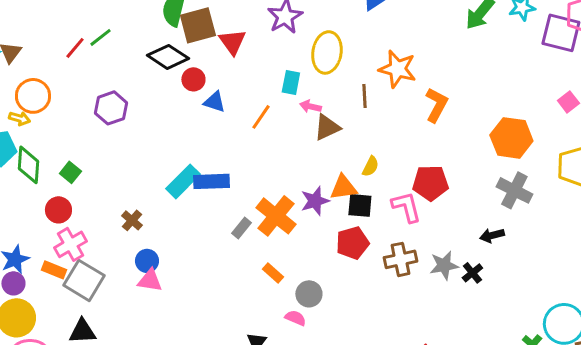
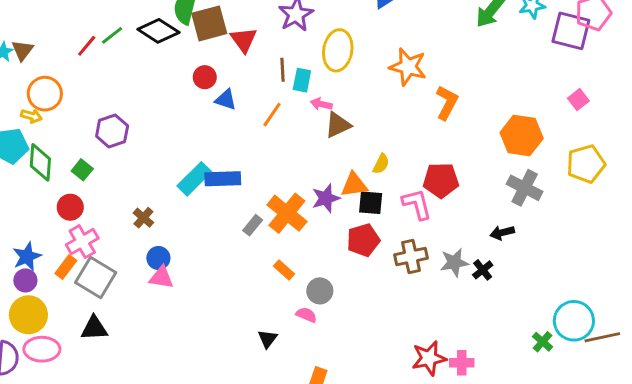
black diamond: (168, 57) -> (158, 31), moved
brown line: (364, 96) -> (282, 70), moved
purple hexagon: (111, 108) -> (112, 131), moved
orange rectangle: (54, 270) -> (66, 267), turned -75

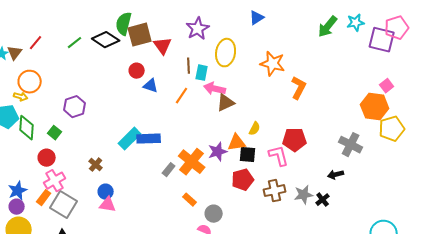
red line: (87, 46) -> (36, 43), moved
pink arrow: (321, 104) -> (215, 89), size x1.5
orange hexagon: (522, 135) -> (375, 107), moved

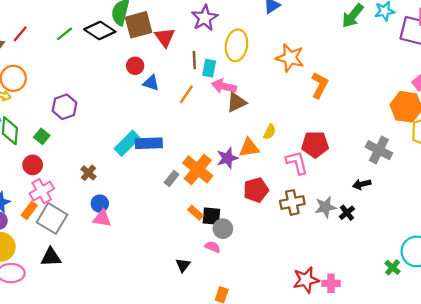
black square: (248, 155) -> (211, 216), moved

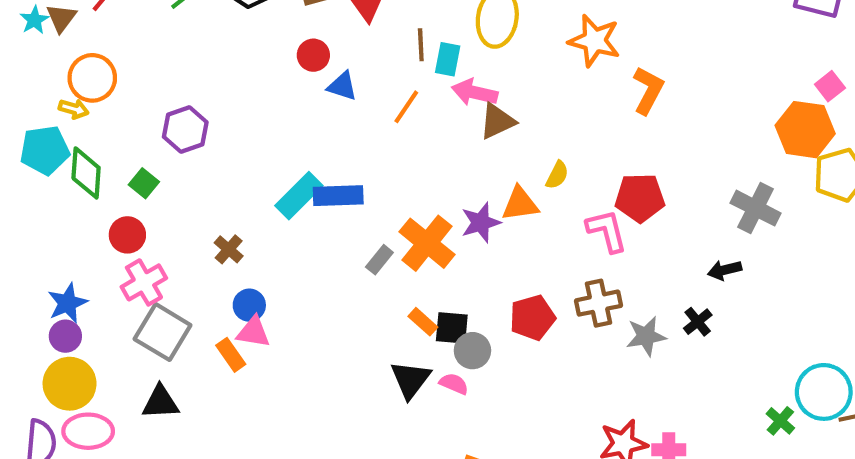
red pentagon: (256, 190) -> (532, 318), moved
gray star: (325, 207) -> (646, 336), moved
orange rectangle: (29, 210) -> (231, 355), moved, turned -72
black triangle: (183, 265) -> (410, 380), moved, size x1.5

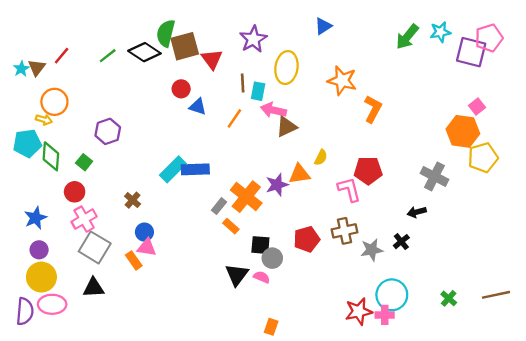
blue star: (67, 303) -> (36, 218), moved
orange rectangle: (423, 322) -> (231, 226), moved
cyan circle: (824, 392) -> (392, 295), moved

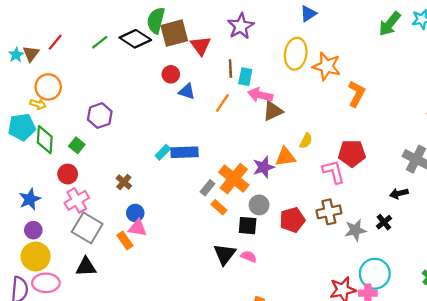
yellow ellipse: (286, 68) -> (296, 54), moved
cyan rectangle: (173, 169) -> (163, 152), size x0.6
gray circle: (272, 258) -> (259, 205), moved

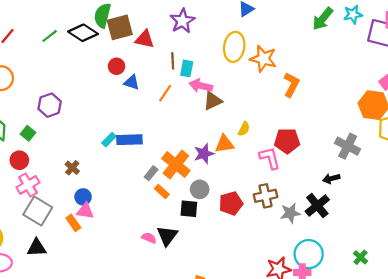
red triangle: (201, 46) -> (145, 39), turned -42
black cross: (384, 222) -> (317, 206), size x1.6
pink semicircle: (249, 257) -> (149, 238), moved

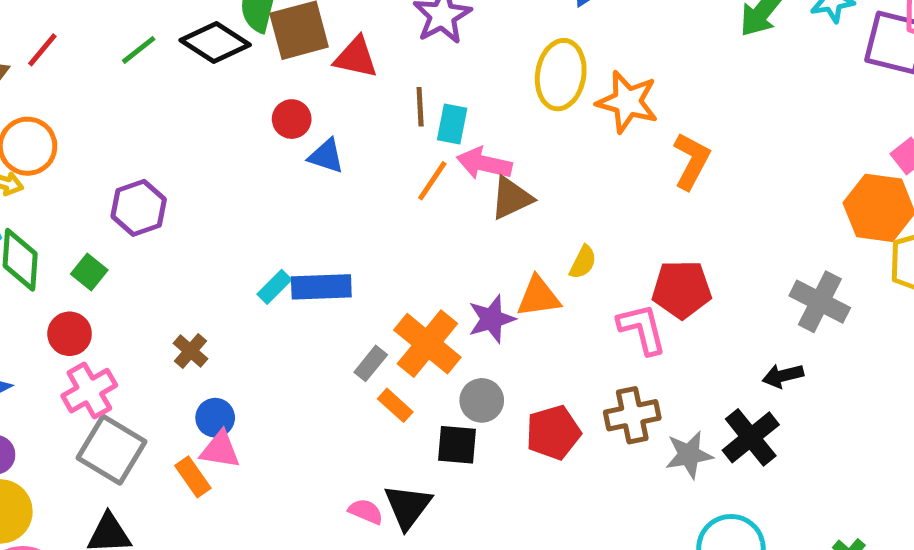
orange line: (165, 93) -> (432, 181), moved

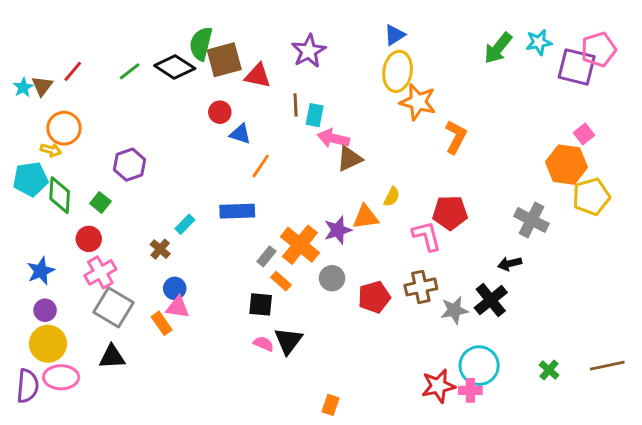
yellow ellipse: (561, 75) -> (398, 71), moved
orange line: (432, 181) -> (261, 166), moved
cyan rectangle: (274, 287) -> (185, 224), moved
black square: (457, 445) -> (261, 304), moved

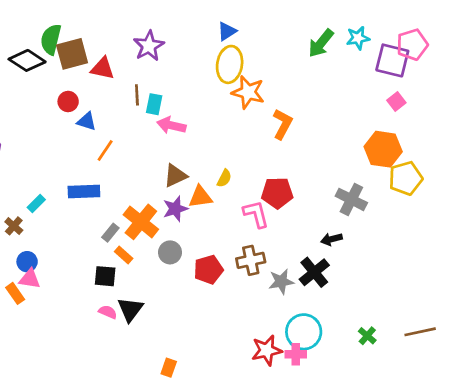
pink square: (584, 134) -> (396, 102), moved
brown triangle: (349, 159) -> (175, 176), moved

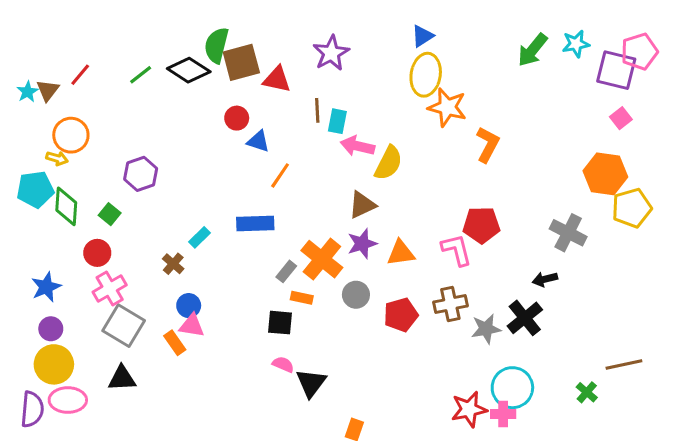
yellow semicircle: (224, 178) -> (388, 163), moved, size x1.6
orange triangle: (200, 197) -> (401, 253), moved
orange rectangle: (124, 255) -> (302, 298), turned -30
black triangle: (130, 309) -> (311, 383), moved
brown line: (420, 332) -> (624, 364), moved

